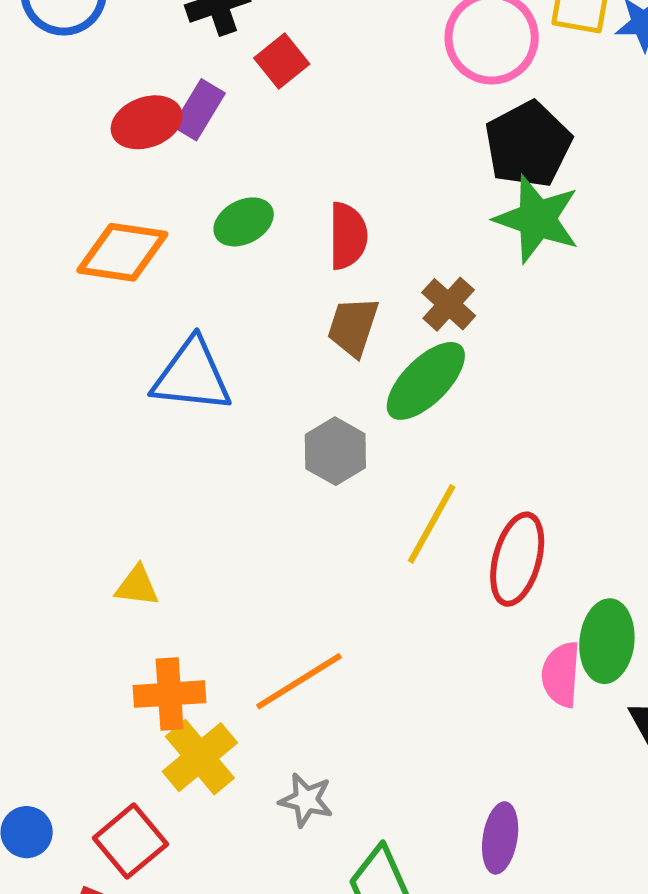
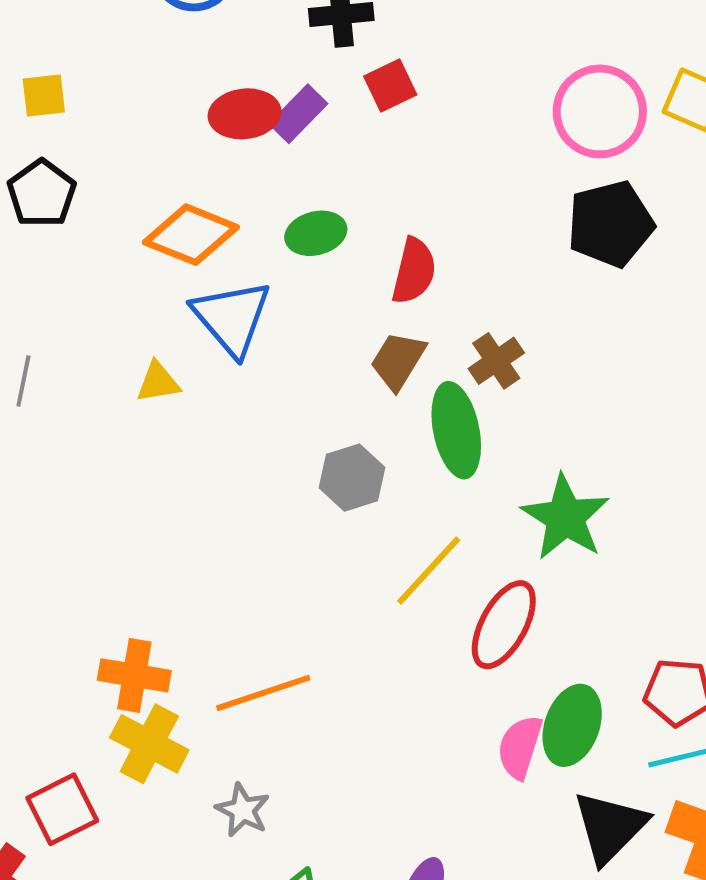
green star: (537, 219) -> (565, 517), moved
blue triangle: (192, 376) -> (232, 318), moved, turned 30
green ellipse: (426, 381) -> (456, 430), turned -70
yellow triangle: (137, 586) -> (158, 382), moved, turned -30
yellow cross: (200, 757) -> (149, 744), turned -36

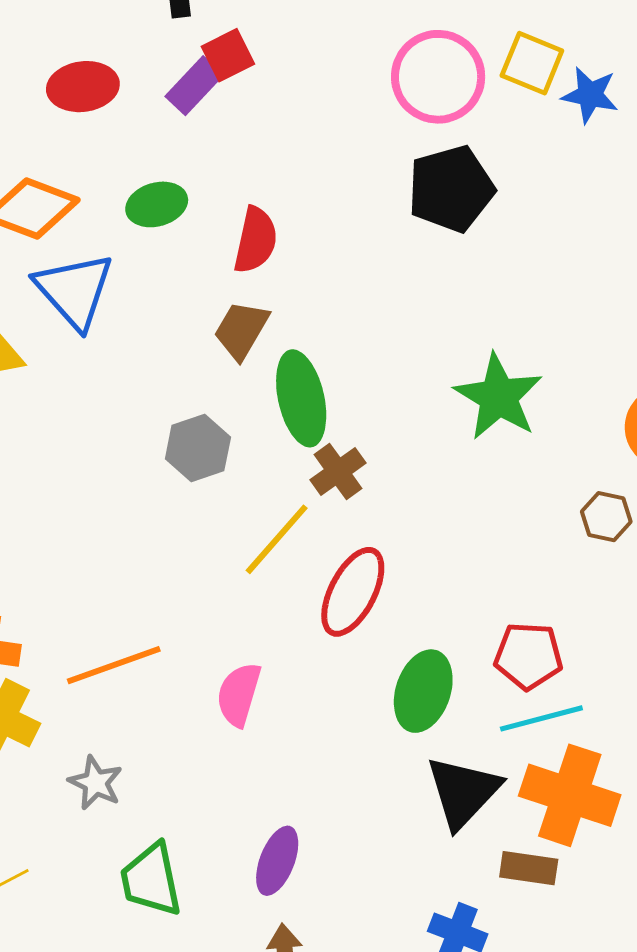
purple rectangle: (298, 114) -> (194, 86), moved
brown cross: (496, 361) -> (338, 471), moved
green star: (565, 517) -> (498, 397), moved
pink semicircle: (520, 747) -> (239, 694), moved

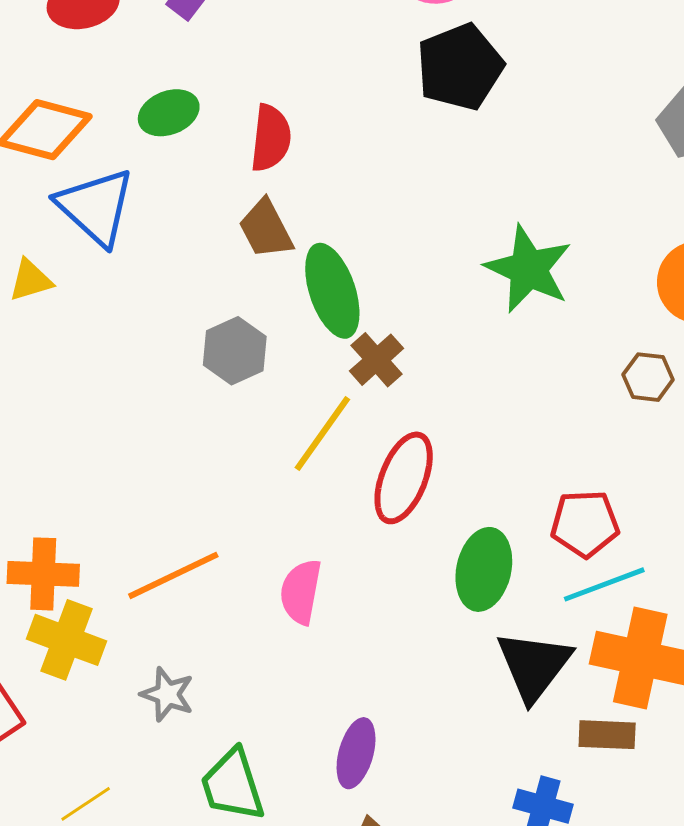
brown trapezoid: (241, 330) -> (266, 229), turned -52

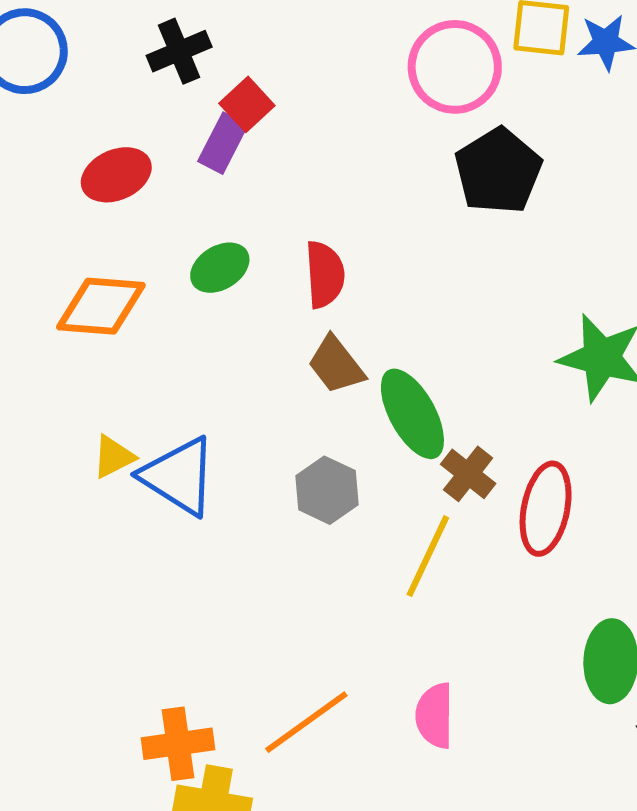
blue triangle: (96, 207) -> (179, 476), moved
red ellipse: (404, 478) -> (546, 509), moved

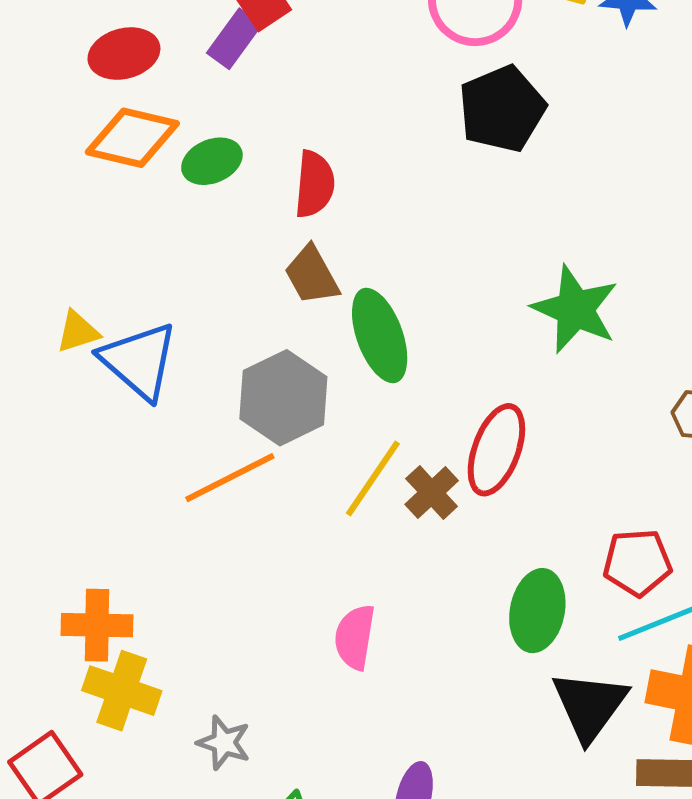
orange diamond: (101, 306) -> (132, 138), moved
brown cross: (468, 474) -> (432, 493), moved
gray hexagon: (327, 490) -> (283, 398), size x1.4
orange line: (306, 722) -> (230, 478), moved

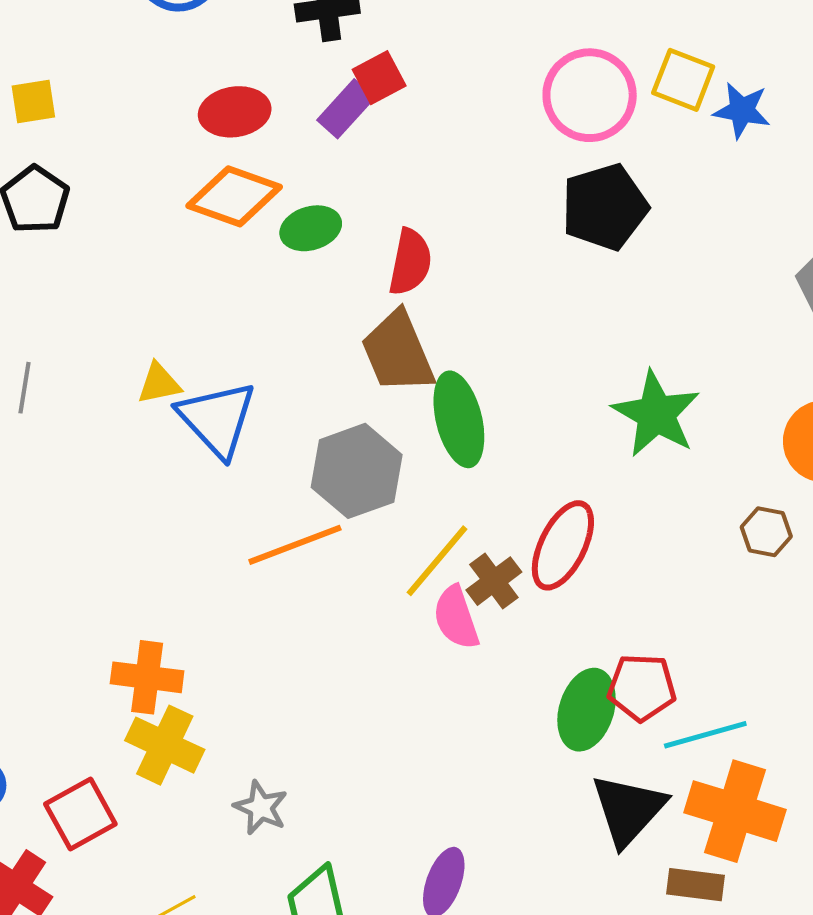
brown trapezoid: (312, 275) -> (398, 352), size x1.4
red pentagon: (637, 562) -> (642, 687), moved
pink semicircle: (355, 637) -> (456, 618), moved, turned -34

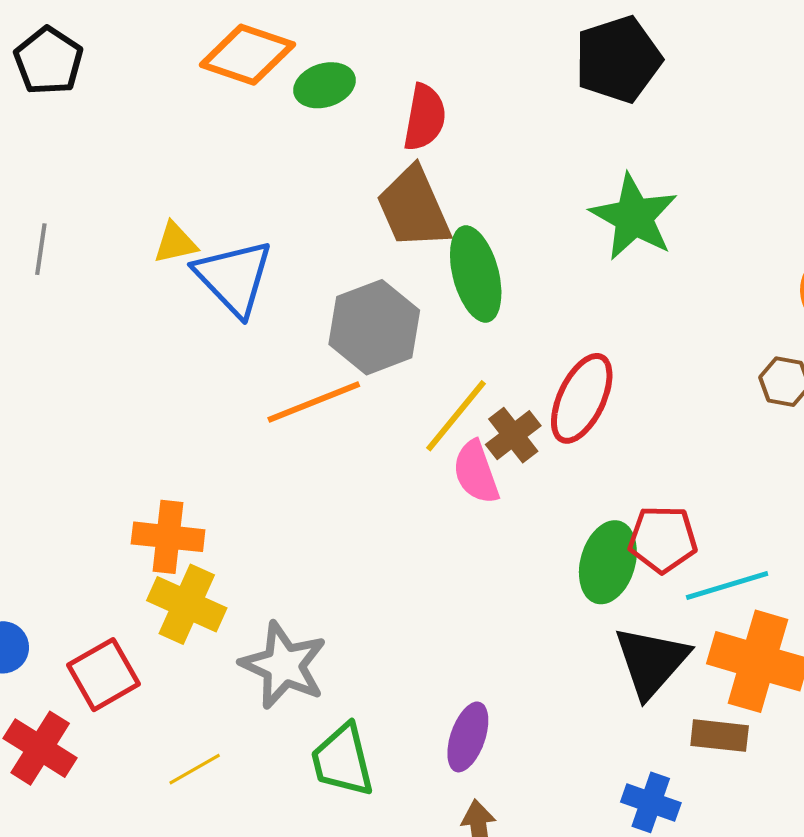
green star: (656, 414) -> (634, 217), moved
gray star: (261, 808) -> (284, 665), size x1.6

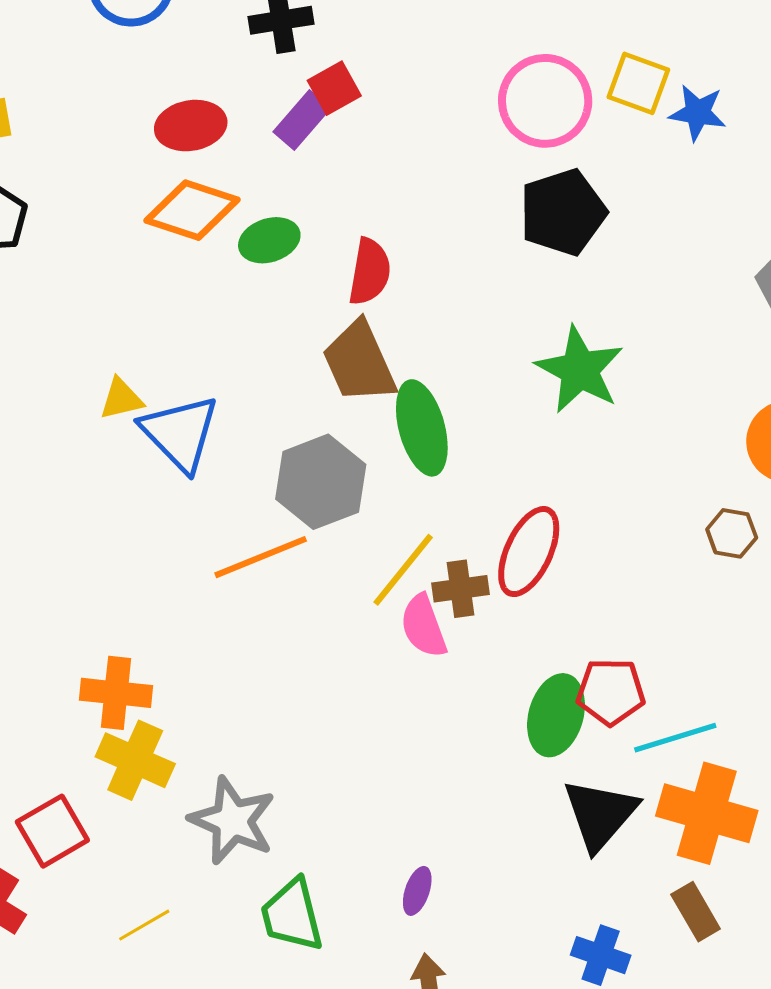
brown cross: (513, 435) -> (461, 589), turned 30
brown rectangle: (720, 736) -> (696, 912), moved, turned 54
purple ellipse: (468, 737) -> (417, 891), size x0.7

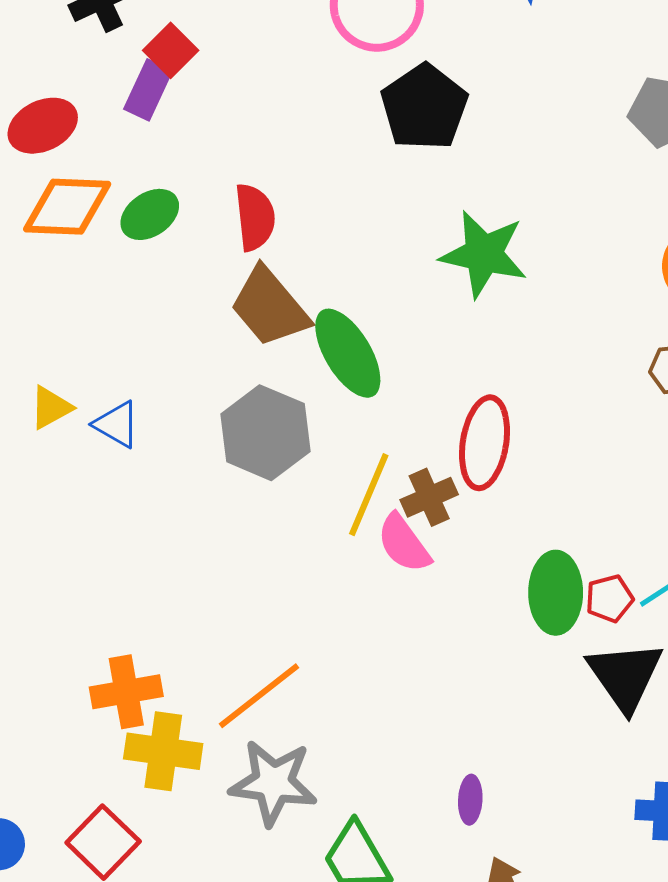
blue triangle: (180, 433) -> (117, 424), size x0.6
orange line: (261, 557) -> (259, 696), moved
red pentagon: (611, 692) -> (609, 598), moved, size x0.7

